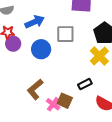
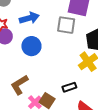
gray square: (65, 34) -> (66, 25), moved

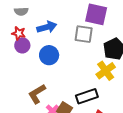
black rectangle: (69, 87) -> (87, 96), size x1.5

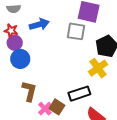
blue circle: (49, 55) -> (20, 59), moved
brown L-shape: (37, 94) -> (29, 91), turned 135

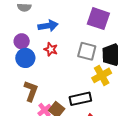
red star: (11, 31) -> (51, 49), moved
gray square: (76, 31) -> (87, 51), moved

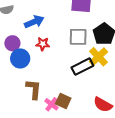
black rectangle: (80, 99) -> (82, 67), moved

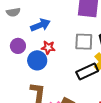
blue circle: (20, 58) -> (37, 60), moved

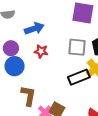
blue circle: (37, 60) -> (15, 66), moved

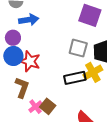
blue arrow: (34, 28) -> (29, 20), moved
red star: (41, 51) -> (30, 61), moved, size x1.5

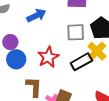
blue arrow: (29, 20) -> (36, 15), moved
red star: (30, 61) -> (48, 57), moved, turned -30

